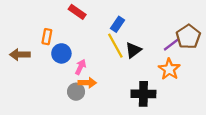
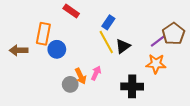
orange rectangle: (47, 37) -> (43, 34), size x1.5
pink arrow: (81, 67) -> (96, 73), moved
orange star: (169, 69) -> (156, 64), turned -30
orange arrow: (87, 83) -> (81, 76), turned 63

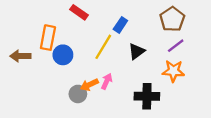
brown pentagon: (173, 34) -> (172, 19), moved
yellow line: (106, 42) -> (103, 47), moved, turned 60
orange arrow: (81, 76) -> (89, 85), turned 91

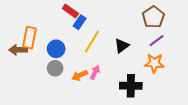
blue rectangle: (120, 25) -> (80, 22), moved
orange rectangle: (48, 38) -> (29, 38), moved
gray circle: (78, 94) -> (55, 68), moved

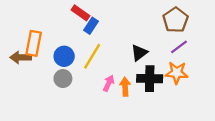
yellow line: (92, 42) -> (92, 56), moved
orange arrow: (80, 75) -> (125, 87), moved, turned 112
black cross: (131, 86) -> (150, 79), moved

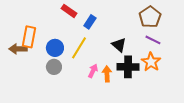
blue rectangle: (91, 26) -> (90, 22), moved
purple line: (179, 47) -> (153, 40), turned 63
black triangle: (139, 53) -> (119, 45), turned -42
orange star: (177, 73) -> (151, 62), turned 30

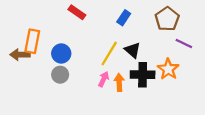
blue rectangle: (90, 22) -> (124, 18), moved
purple line: (153, 40) -> (184, 43), moved
yellow line: (79, 48) -> (109, 53), moved

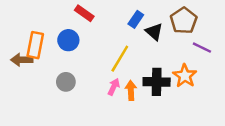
black triangle: (133, 50) -> (154, 32), moved
blue circle: (61, 53) -> (68, 40), moved

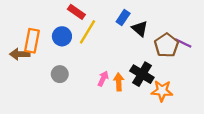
brown pentagon: (184, 21) -> (166, 45), moved
yellow line: (120, 59) -> (88, 32), moved
orange star: (185, 76) -> (162, 91), moved, turned -30
black cross: (157, 82) -> (142, 74), turned 30

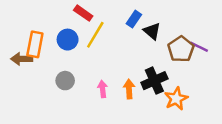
black cross: (142, 74) -> (154, 81), turned 35
pink arrow: (103, 79) -> (103, 89), moved, turned -32
orange star: (162, 91) -> (176, 99), turned -30

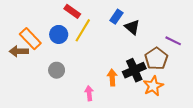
orange rectangle: (35, 44) -> (30, 39), turned -55
brown pentagon: (181, 49) -> (156, 59), moved
pink arrow: (103, 89) -> (89, 93), moved

